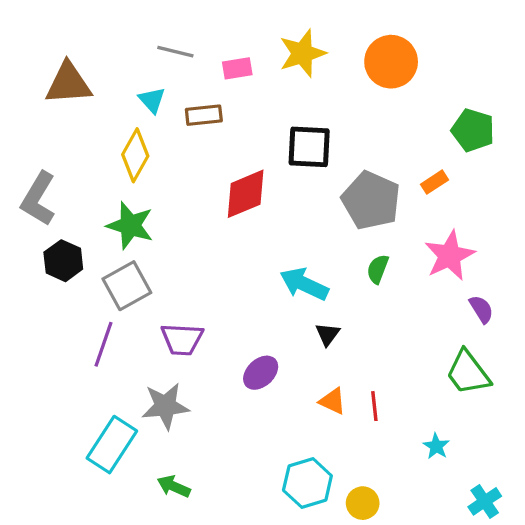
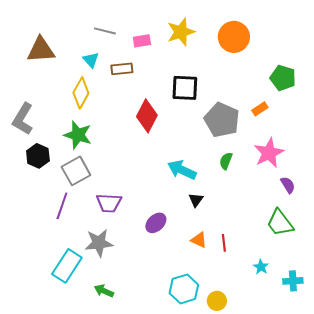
red diamond: (246, 194) -> (147, 116), turned -40
cyan cross: (485, 501) -> (293, 281), moved, turned 30

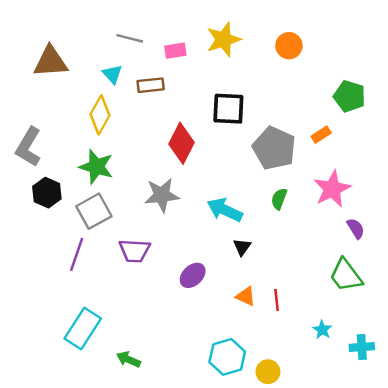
orange circle: (234, 37) -> (289, 46), size x0.7
gray star: (99, 243) -> (162, 195), moved

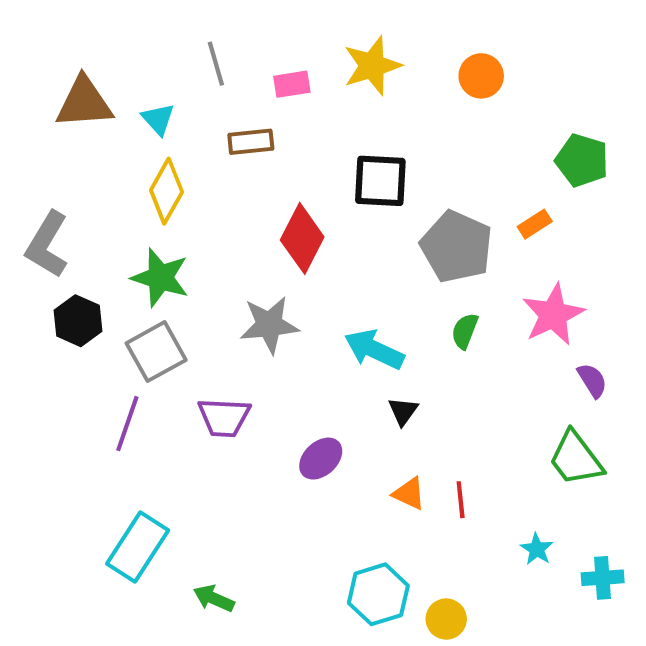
gray line: (130, 38) -> (216, 64), turned 60
cyan triangle: (112, 74) -> (158, 119), moved

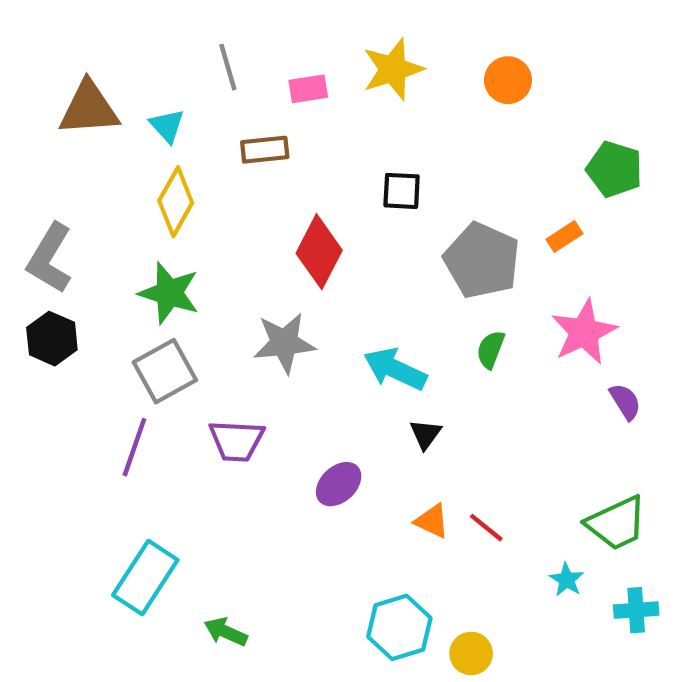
black square: (380, 181) -> (402, 191), size x0.7
black hexagon: (78, 321) -> (52, 339), moved
green trapezoid: (576, 459) -> (617, 523), moved, turned -78
red line: (461, 500) -> (486, 528), turned -45

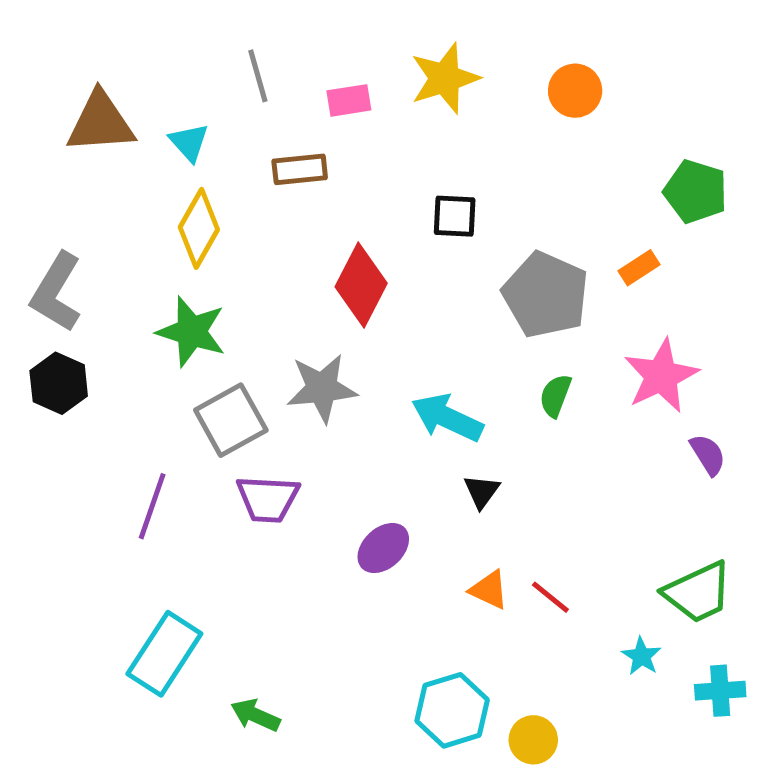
gray square: (165, 371) -> (231, 420), moved

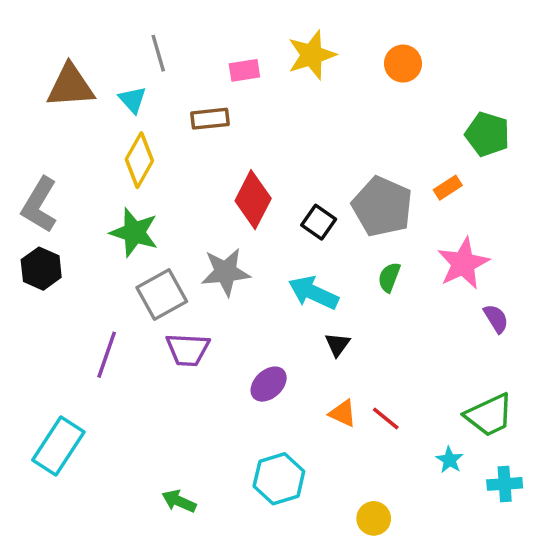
gray line: (258, 76) -> (158, 53), moved
black square: (455, 216) -> (319, 222), moved, turned 32
cyan rectangle: (164, 654) -> (58, 446), moved
cyan hexagon: (452, 710) -> (279, 479), moved

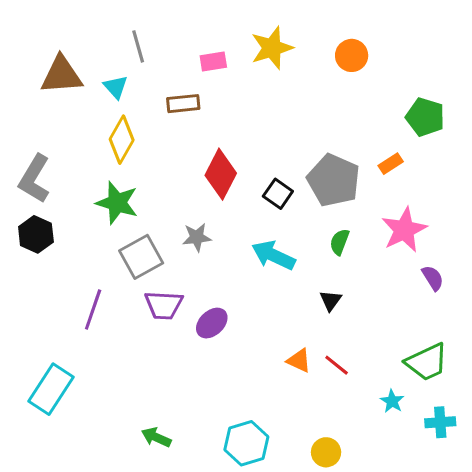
gray star: (226, 272) -> (197, 237), size x0.7
black triangle: (338, 344) -> (331, 300), moved
purple ellipse: (269, 384) -> (212, 323), moved
cyan hexagon: (279, 479) -> (246, 443), moved

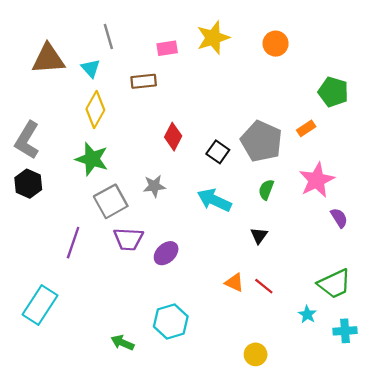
red diamond: (221, 174) -> (173, 137), size x0.7
cyan hexagon: (246, 443) -> (171, 321), moved

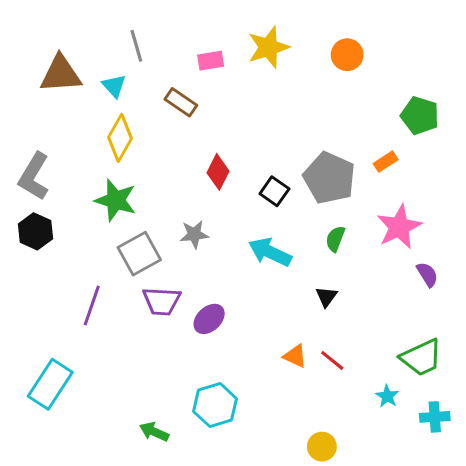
brown rectangle: (144, 81) -> (181, 102), turned 40

